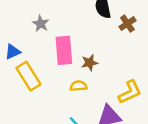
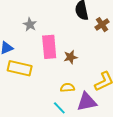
yellow rectangle: (28, 76) -> (20, 68), turned -45
yellow semicircle: (79, 86) -> (67, 88), moved

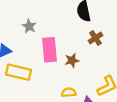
brown cross: (102, 25) -> (95, 38), moved

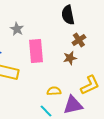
brown star: (72, 60) -> (70, 58), moved

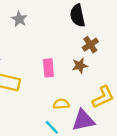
gray star: (17, 29) -> (19, 19), moved
pink rectangle: (36, 51) -> (48, 68), moved, size x0.7

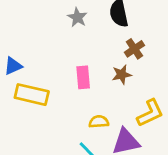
gray star: (19, 19) -> (77, 17), moved

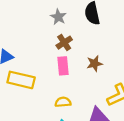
brown cross: (134, 49) -> (64, 43), moved
yellow semicircle: (99, 122) -> (63, 102), moved

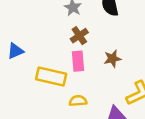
yellow rectangle: (21, 80) -> (51, 77), moved

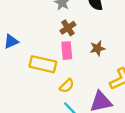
yellow semicircle: (78, 101) -> (67, 86), turned 140

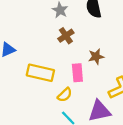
pink rectangle: (67, 51) -> (77, 73), moved

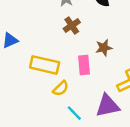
yellow semicircle: (65, 95) -> (61, 88), moved

